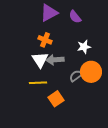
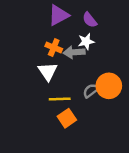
white star: (84, 47) -> (86, 42), moved
gray arrow: (55, 60) -> (74, 52), moved
yellow line: (38, 83) -> (60, 99), moved

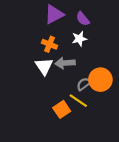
gray arrow: (74, 52) -> (65, 63), moved
yellow line: (60, 99) -> (78, 101), moved, turned 36

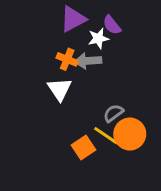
white star: (79, 39) -> (98, 38), moved
gray arrow: (65, 63) -> (88, 61), moved
orange circle: (100, 80) -> (130, 134), moved

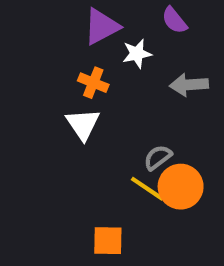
purple semicircle: (112, 25) -> (174, 20), moved
gray arrow: (88, 61) -> (189, 85), moved
orange square: (83, 147) -> (108, 241), moved, turned 35

